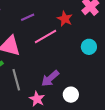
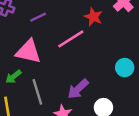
purple line: (28, 17) -> (38, 17), moved
cyan circle: (89, 47) -> (125, 68), moved

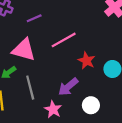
red star: (93, 17) -> (87, 61), moved

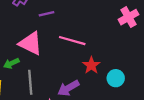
pink line: (64, 40) -> (72, 41), turned 35

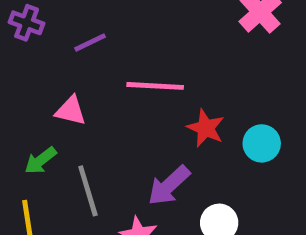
pink triangle: (30, 43) -> (71, 111), size x0.6

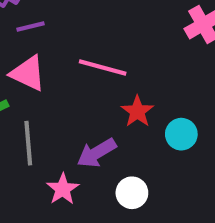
purple line: (90, 42) -> (30, 27), moved
pink triangle: (71, 111) -> (28, 73), size x1.4

